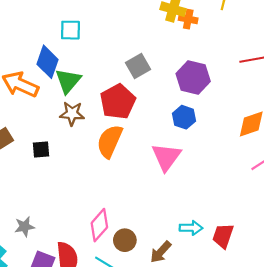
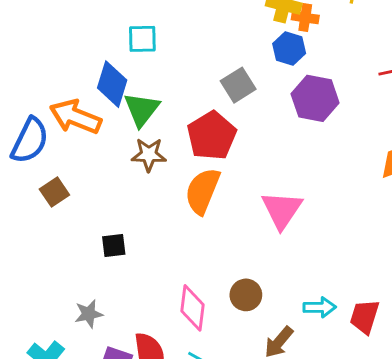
blue hexagon: (184, 117) -> (289, 49), moved
black square: (41, 150) -> (114, 245), moved
pink diamond: (99, 225) -> (193, 308), turned -32
brown circle: (125, 240) -> (246, 295), moved

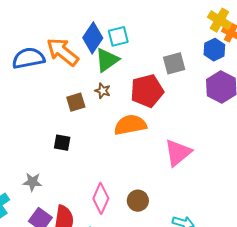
cyan square: (142, 39) -> (118, 36), moved, turned -30
blue semicircle: (30, 141) -> (28, 58), turned -144
brown star: (149, 155) -> (103, 91), size x0.7
orange semicircle: (202, 191) -> (130, 125), turned 40
brown square: (54, 192) -> (76, 102), moved

